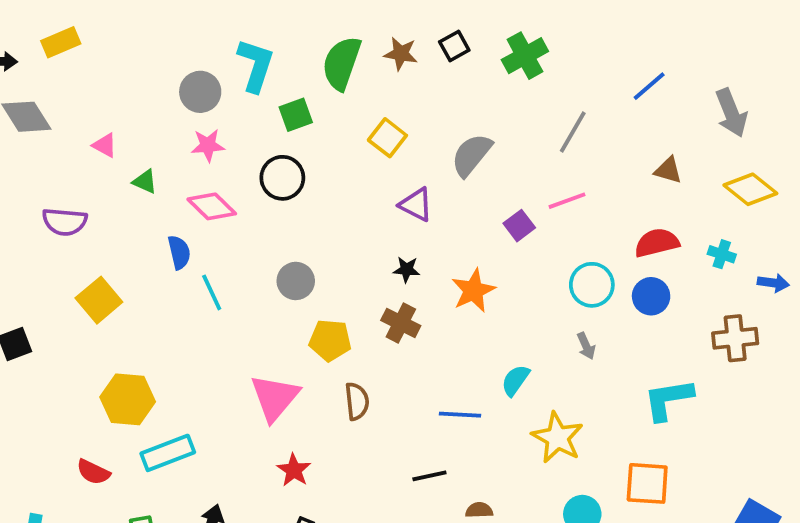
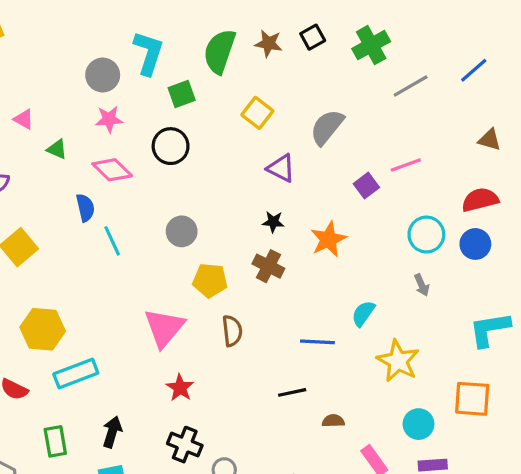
gray line: (573, 132) -> (411, 86), moved, turned 30

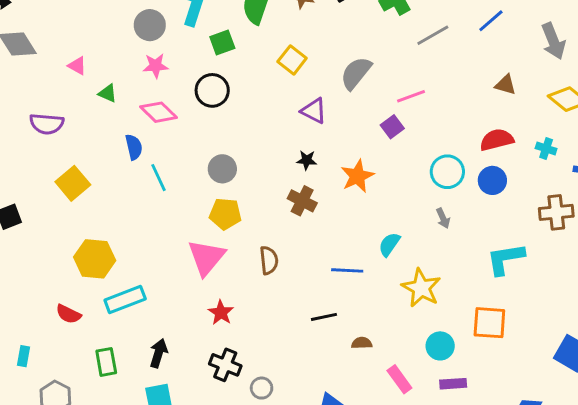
pink line: (406, 165) -> (411, 96), moved
yellow pentagon: (210, 280) -> (225, 214), moved

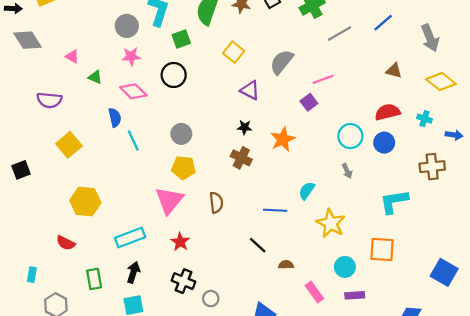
cyan rectangle: (125, 299) -> (130, 237), moved
black line: (324, 317) -> (258, 245), turned 54

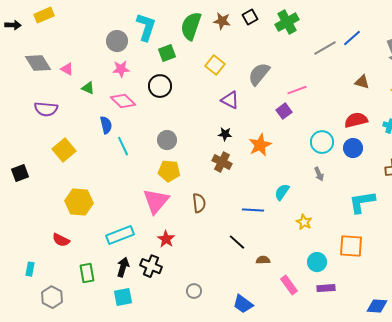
gray line: (339, 34) -> (325, 48), moved
gray diamond: (28, 40) -> (38, 63), moved
yellow star: (331, 223) -> (304, 222), size x0.6
black cross: (183, 281) -> (151, 266), moved

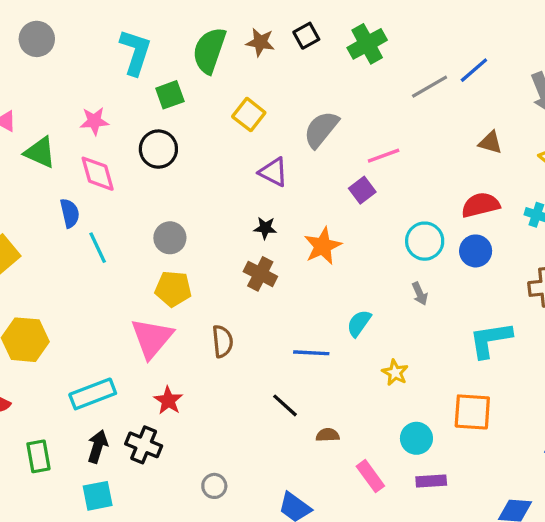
gray circle: (117, 41) -> (37, 39), moved
green triangle: (88, 88) -> (40, 152), size x1.5
pink diamond: (123, 101) -> (98, 174), turned 30

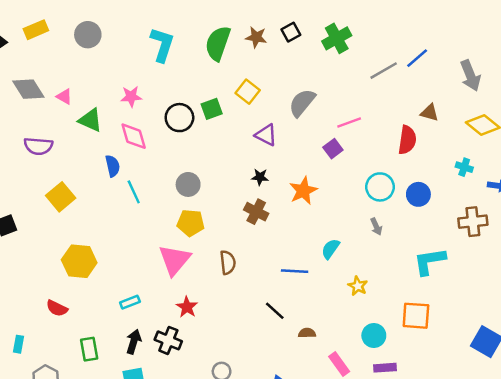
green square: (170, 95) -> (212, 109), moved
red semicircle: (481, 205) -> (407, 140), moved, turned 112
cyan rectangle: (93, 394) -> (130, 302), size x0.6

